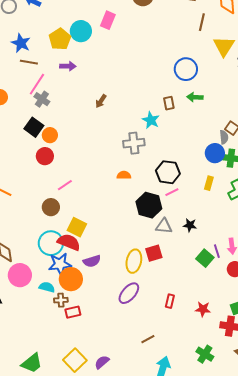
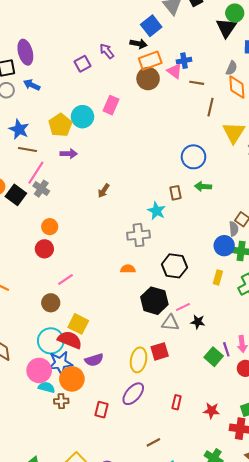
black square: (34, 127) -> (16, 195), moved
pink line: (172, 192) -> (183, 307), moved
pink circle: (20, 275) -> (39, 370), moved
red rectangle: (73, 312) -> (101, 410), moved, turned -63

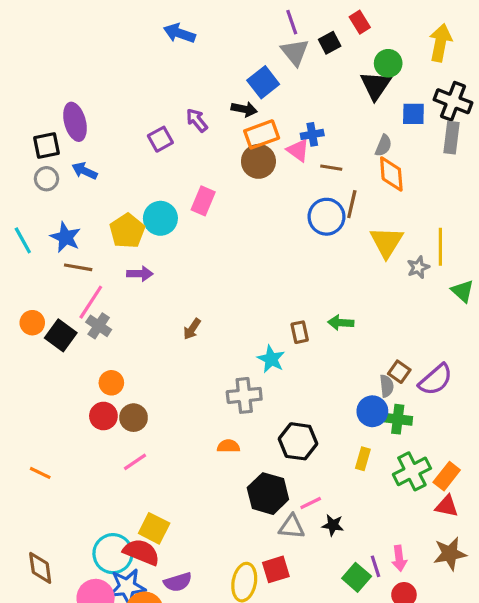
blue circle: (194, 157) -> (326, 217), moved
brown circle: (51, 303) -> (134, 418), moved

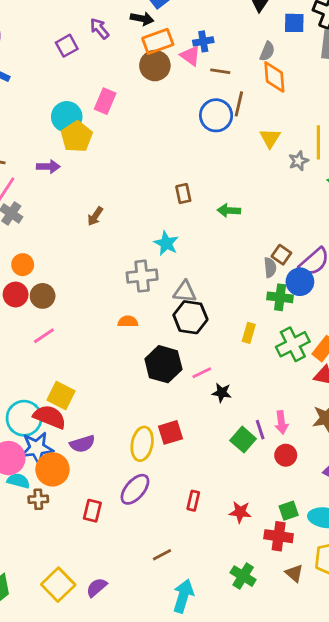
yellow pentagon: (127, 231) -> (77, 137), moved
yellow triangle: (387, 242) -> (270, 138), size x0.7
brown rectangle: (300, 332) -> (183, 194), moved
blue circle: (372, 411) -> (300, 282), moved
gray triangle: (292, 527) -> (185, 292), moved

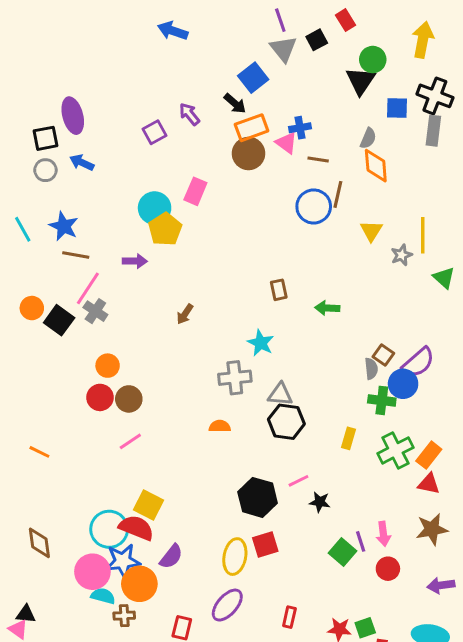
black arrow: (142, 19) -> (235, 103), turned 30
black hexagon: (163, 364) -> (258, 497), moved
purple semicircle: (82, 444) -> (171, 557), turned -35
green square: (289, 511) -> (365, 628), moved

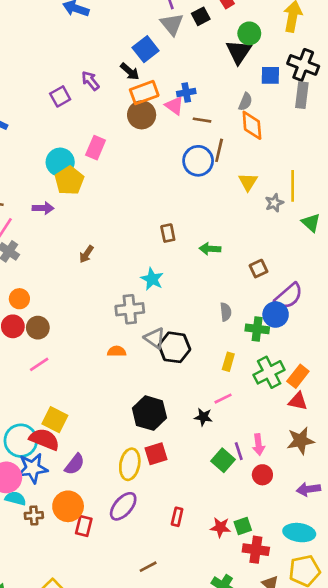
brown square: (383, 355) -> (259, 269), moved, turned 30
gray semicircle: (371, 369) -> (226, 312), moved
gray triangle: (280, 394) -> (155, 338), moved, turned 30
pink line: (299, 481) -> (223, 399), moved
orange circle: (139, 584) -> (68, 506), moved

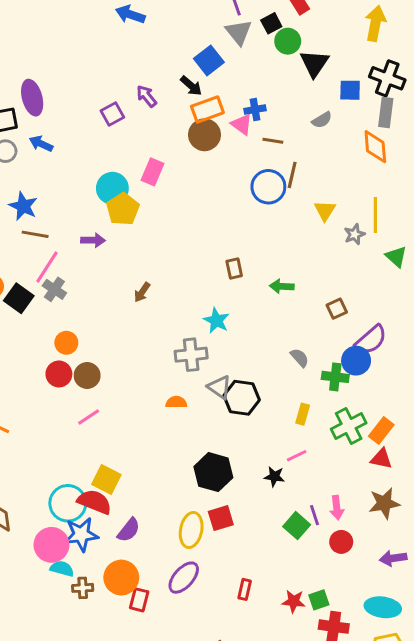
green circle: (249, 33) -> (288, 41), moved
gray semicircle: (245, 102) -> (322, 120), turned 36
orange diamond: (252, 125) -> (375, 147), moved
gray semicircle: (226, 312) -> (300, 358), turned -36

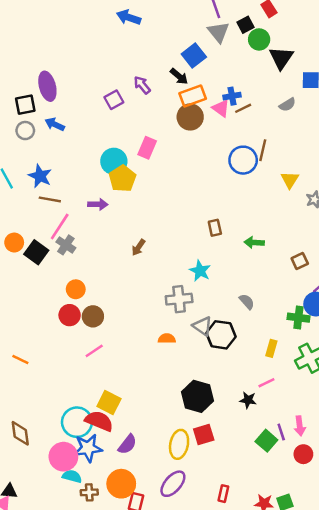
brown line: (273, 141) -> (243, 108), moved, turned -35
gray semicircle: (300, 358) -> (247, 302), moved

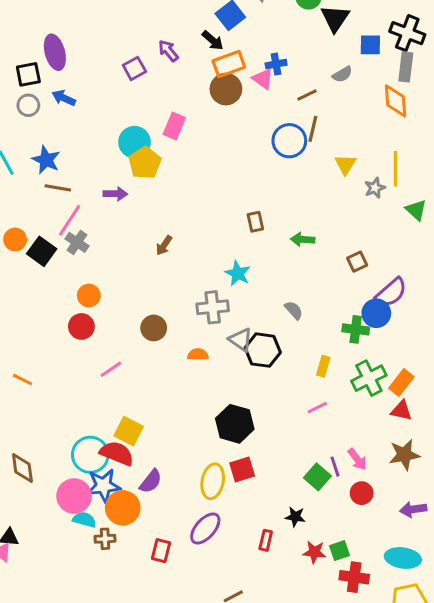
brown line: (243, 108) -> (307, 95), moved
brown circle: (93, 316) -> (154, 328), moved
black star: (248, 400) -> (295, 517), moved
pink arrow: (300, 426) -> (357, 459), turned -30
orange circle: (121, 484) -> (123, 508), moved

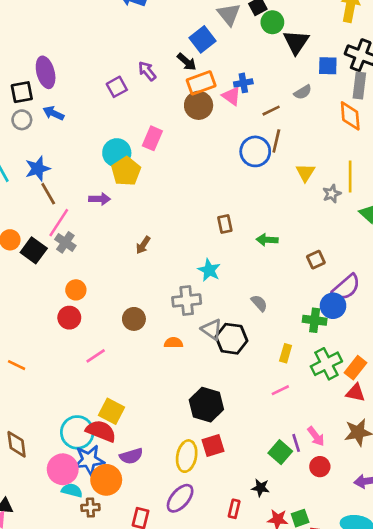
blue star: (46, 160) -> (38, 169), turned 30
brown line: (58, 188) -> (48, 194), turned 50
purple semicircle: (151, 481) -> (131, 456), turned 35

